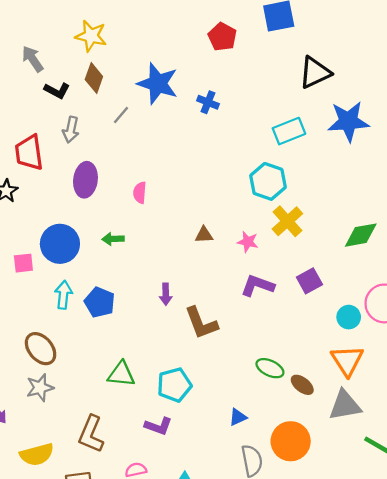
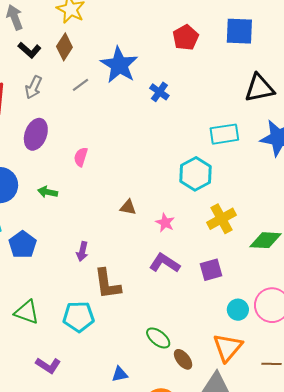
yellow cross: (287, 221) -> (222, 219), moved
cyan pentagon: (174, 385) -> (79, 317), moved

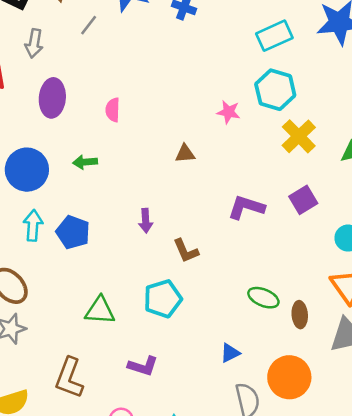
cyan hexagon: (195, 174) -> (275, 90), moved
pink star: (165, 223) -> (229, 112), moved
brown L-shape: (107, 284) -> (186, 251), size x0.7
brown ellipse: (183, 359) -> (300, 315), turned 50

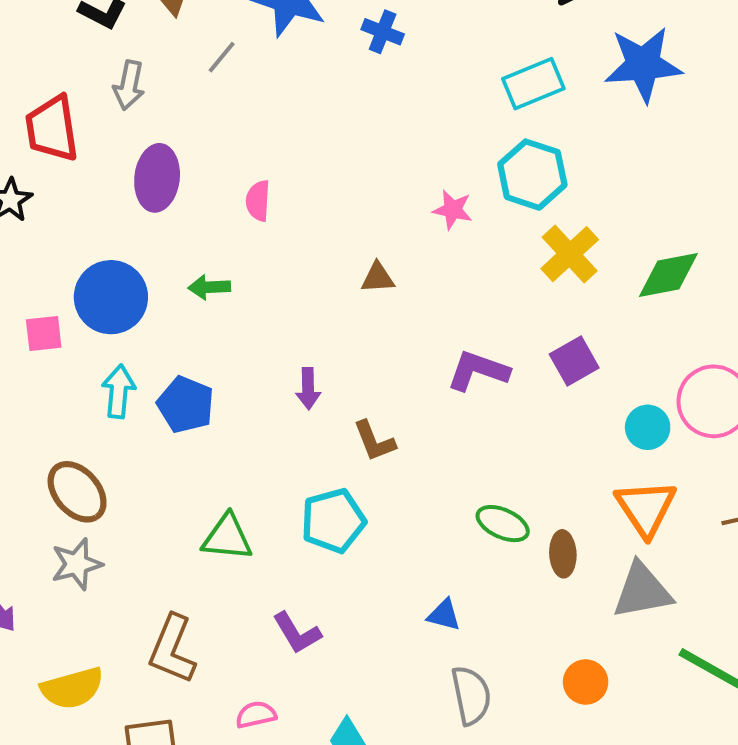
blue triangle: (230, 353) -> (444, 615), turned 40
purple L-shape: (143, 366) -> (297, 633), turned 40
orange circle: (289, 377) -> (586, 682), moved, size x0.6

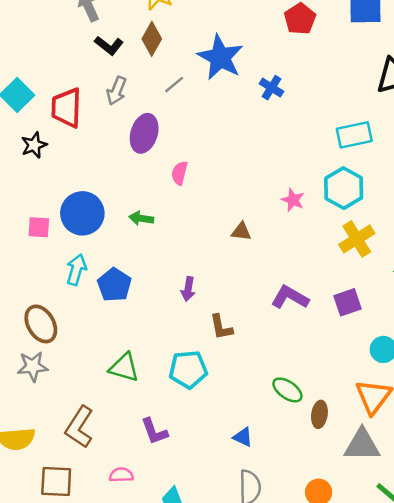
purple ellipse: (157, 178) -> (144, 133), moved

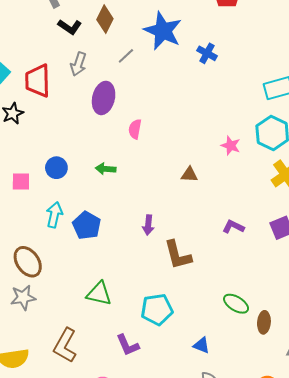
blue circle: (82, 213) -> (56, 168), size x0.6
purple L-shape: (290, 297) -> (233, 227), size x0.7
brown L-shape: (221, 327) -> (178, 255), size x1.4
cyan pentagon: (188, 369) -> (157, 309), moved

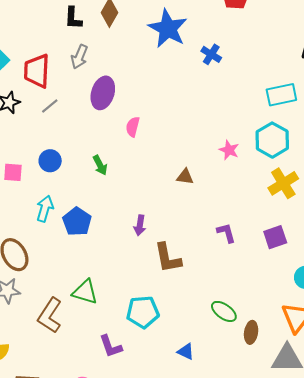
black L-shape: (70, 27) -> (73, 18), turned 55
gray line: (126, 56) -> (50, 106), moved
green arrow: (106, 169) -> (100, 165), turned -126
purple L-shape: (233, 227) -> (226, 233), turned 45
brown L-shape: (65, 345) -> (50, 315), moved

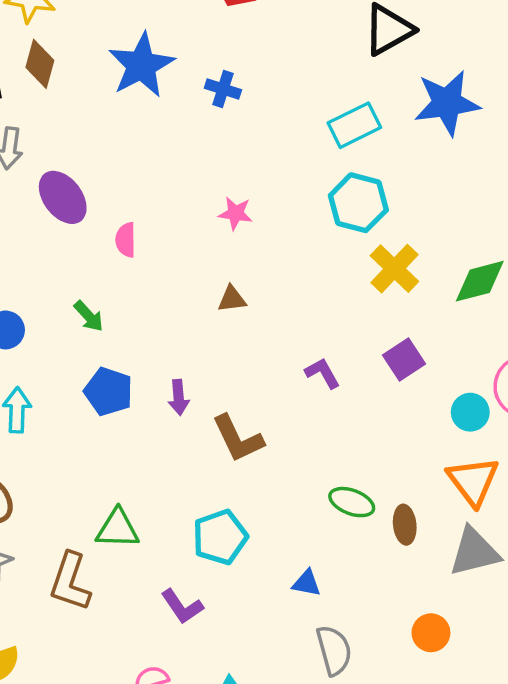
blue star: (168, 29) -> (141, 65), turned 30
purple ellipse: (103, 93) -> (63, 197), turned -40
pink star: (229, 150) -> (236, 213), moved
blue pentagon: (77, 222) -> (108, 391), moved

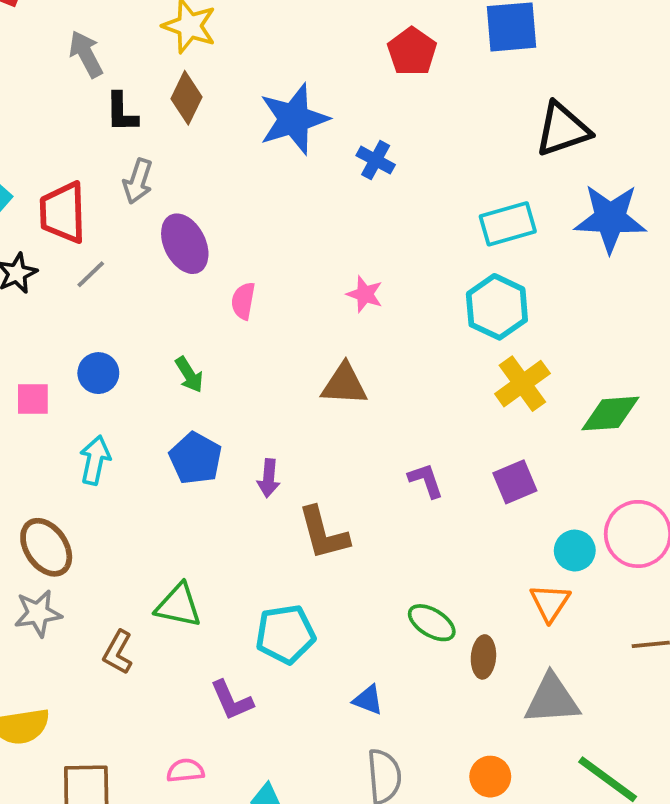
brown triangle: (232, 299) -> (344, 384), size x1.5
orange triangle: (473, 481) -> (550, 603), moved, size x0.7
brown L-shape: (70, 582) -> (118, 652), size x0.7

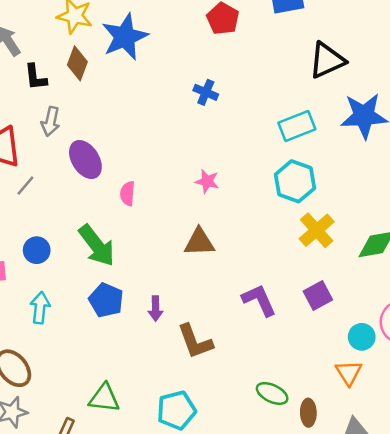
blue star: (294, 119) -> (125, 37), moved
green arrow: (189, 375) -> (97, 245), size x1.8
purple L-shape: (426, 480) -> (259, 300), size x1.4

